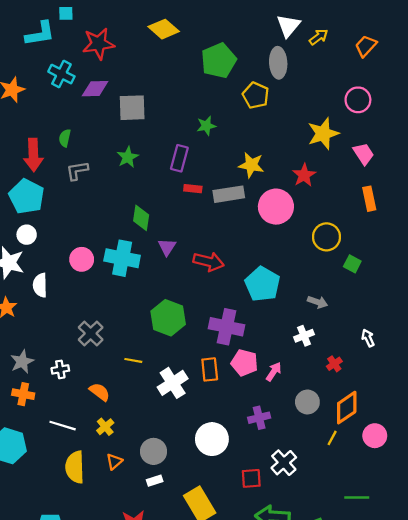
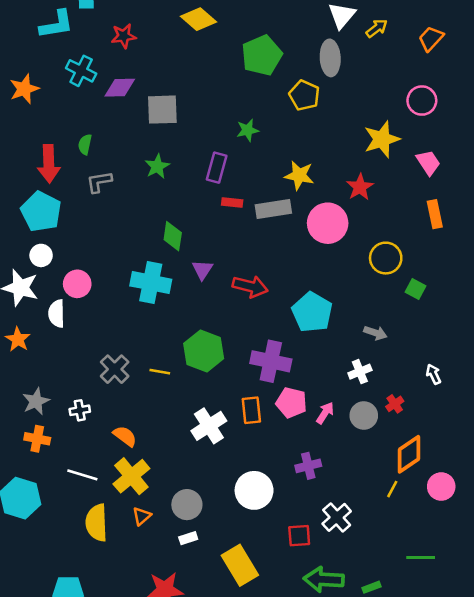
red star: (98, 44) -> (124, 36), size x0.7
pink circle: (82, 259) -> (77, 284), moved
yellow line: (133, 360) -> (160, 372), moved
gray circle: (307, 402) -> (364, 416), moved
yellow cross: (105, 427) -> (131, 476), size x1.8

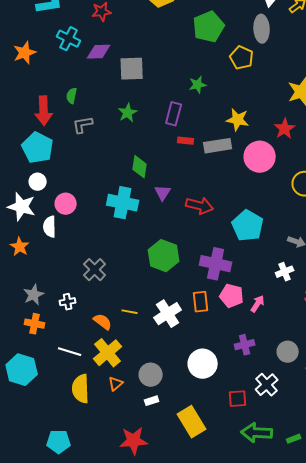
yellow line: (160, 372) -> (130, 312), moved
gray circle: (364, 416) -> (288, 352), moved

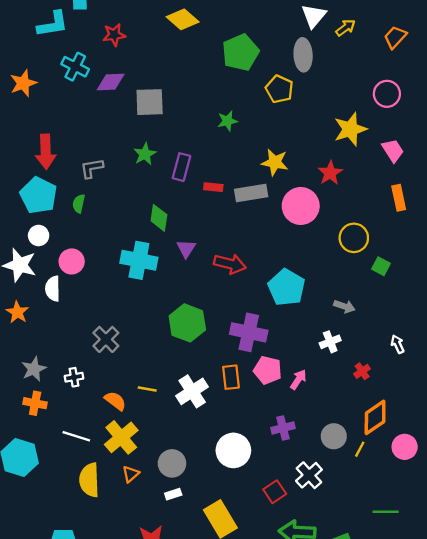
green semicircle: (72, 96) -> (79, 204), moved
purple rectangle: (174, 114) -> (181, 167), moved
red square: (238, 399) -> (275, 492), turned -30

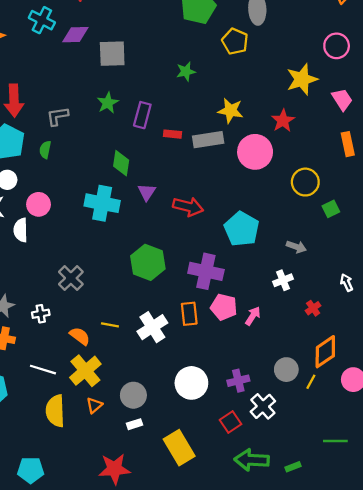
green square: (381, 266) -> (331, 209), turned 36
purple cross: (283, 428) -> (238, 381), moved

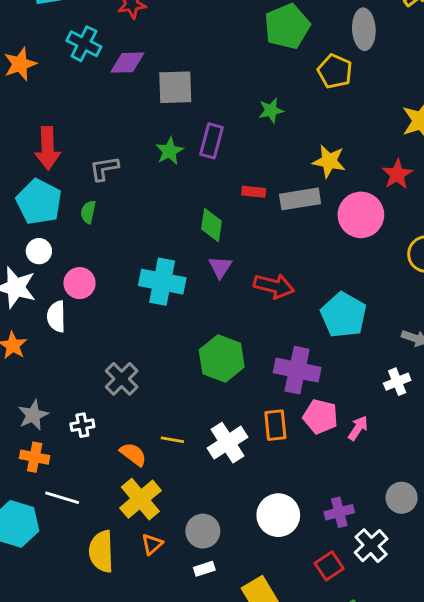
purple rectangle: (142, 115) -> (212, 141), moved
green diamond: (121, 163) -> (212, 225), moved
white line: (43, 370) -> (62, 498), moved

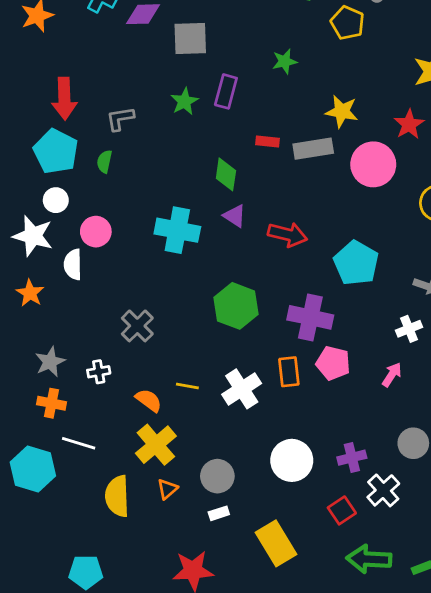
purple triangle: (220, 267) -> (235, 216), turned -30
pink arrow: (358, 428) -> (392, 375), moved

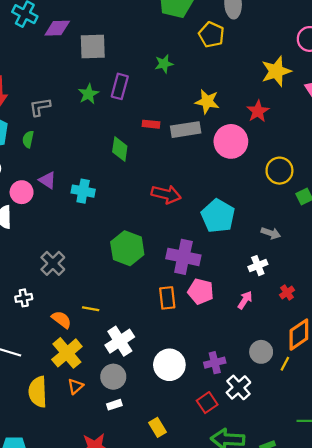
purple triangle: (235, 216) -> (47, 180), moved
cyan cross: (177, 230) -> (83, 191), size x0.7
white cross: (242, 389) -> (120, 341), moved
yellow rectangle: (276, 543) -> (158, 427), size x0.6

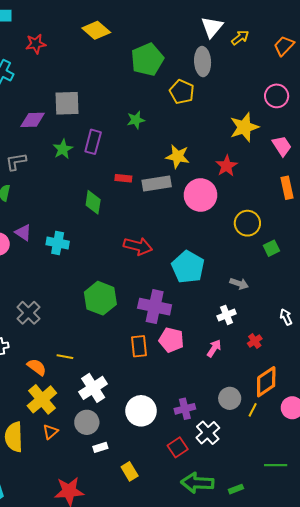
purple diamond: (57, 28) -> (33, 120), moved
white rectangle: (114, 405) -> (100, 447), moved

